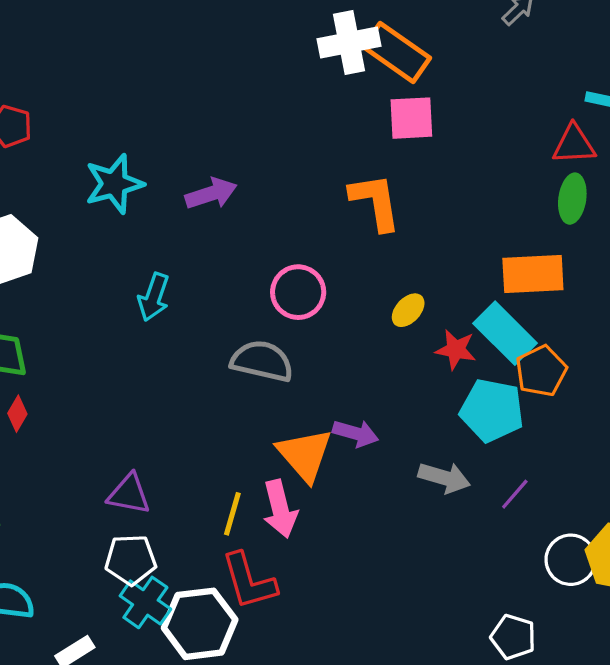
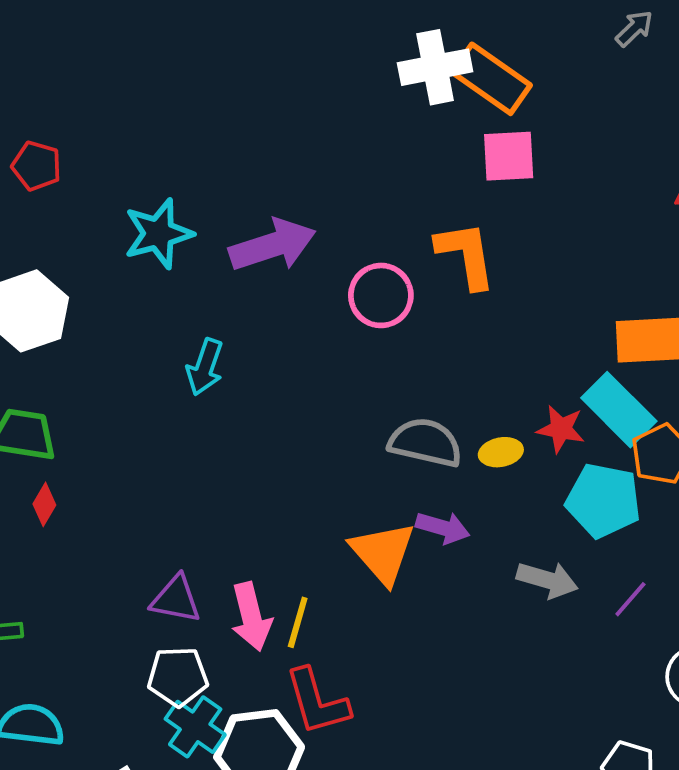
purple arrow: (211, 194) -> (273, 245), size x1.4
pink circle: (298, 292) -> (381, 295), moved
yellow ellipse: (408, 310) -> (501, 452), moved, turned 36
gray semicircle: (262, 361) -> (425, 442), moved
pink arrow: (280, 509) -> (251, 617), moved

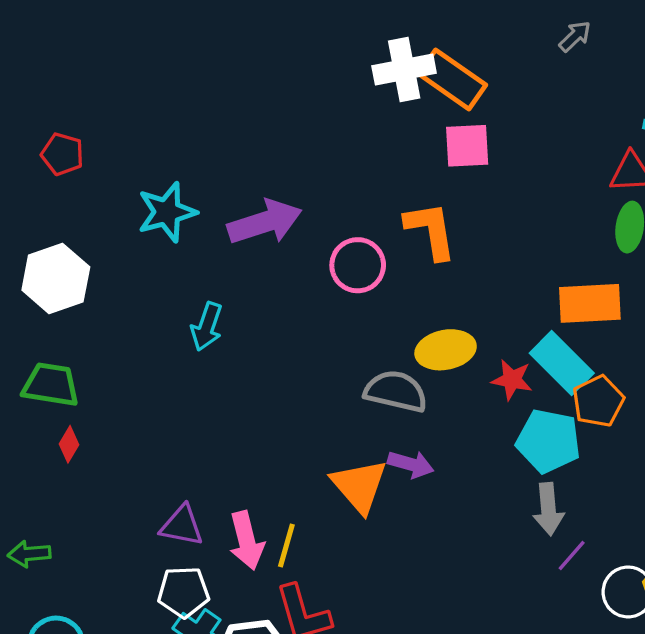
yellow ellipse: (501, 452) -> (446, 350), moved, size x1.6
gray arrow: (547, 580) -> (548, 509), moved, turned 69
purple line: (630, 599) -> (572, 555), moved

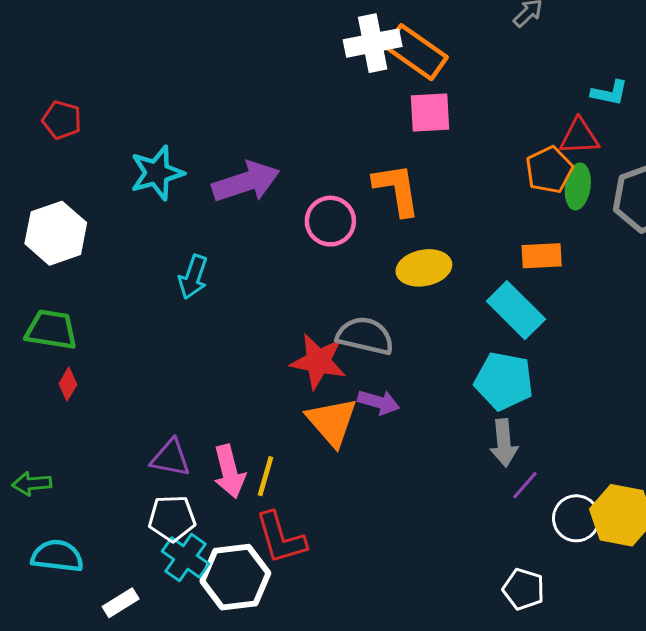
orange rectangle: (590, 303) -> (542, 256), size x0.7
yellow ellipse: (446, 350) -> (424, 268), moved
red star: (512, 380) -> (318, 361), moved, size x1.5
orange pentagon: (598, 401) -> (549, 170), moved

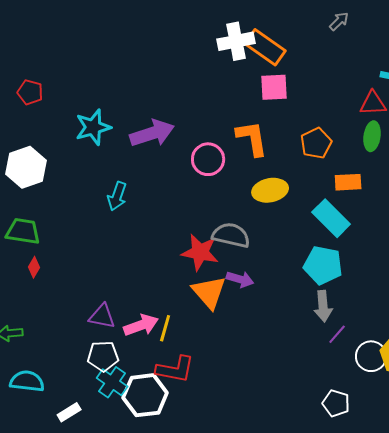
orange pentagon: (549, 170) -> (316, 143), moved
pink arrow: (229, 472) -> (141, 325), turned -96
red L-shape: (281, 538) -> (175, 369), turned -63

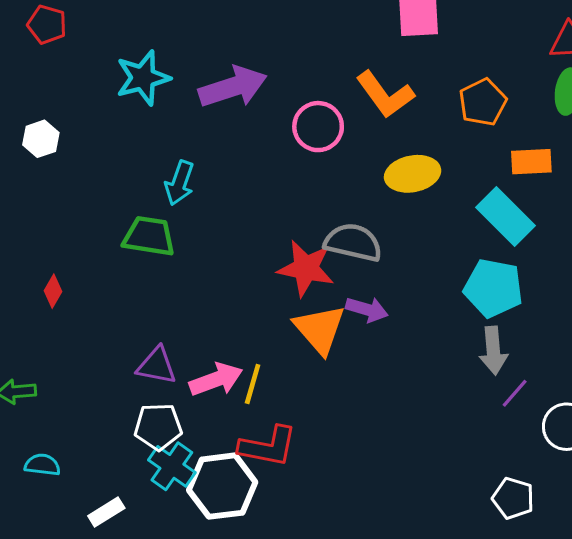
orange L-shape: (252, 138) -> (385, 95), turned 153
white hexagon: (26, 167) -> (41, 139), size x0.6
green trapezoid: (23, 231) -> (149, 236), moved
cyan semicircle: (27, 381) -> (42, 465), size x0.7

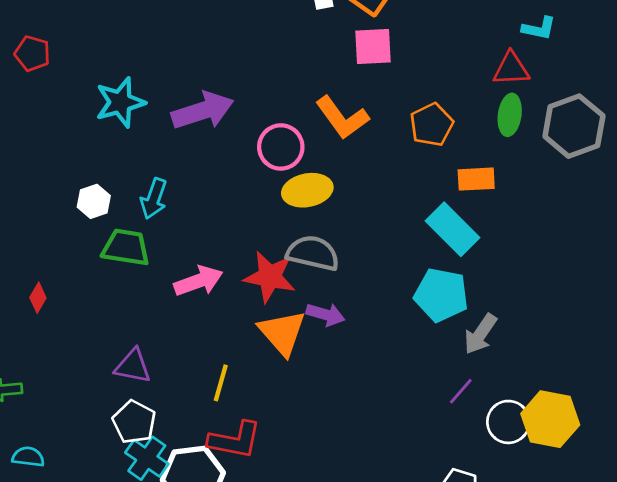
white hexagon: (41, 139) -> (94, 201), moved
yellow ellipse: (413, 174) -> (307, 190), moved
gray arrow: (493, 351) -> (480, 334), moved, turned 39
pink arrow: (216, 379) -> (198, 281), moved
white pentagon: (158, 427) -> (134, 422), turned 30

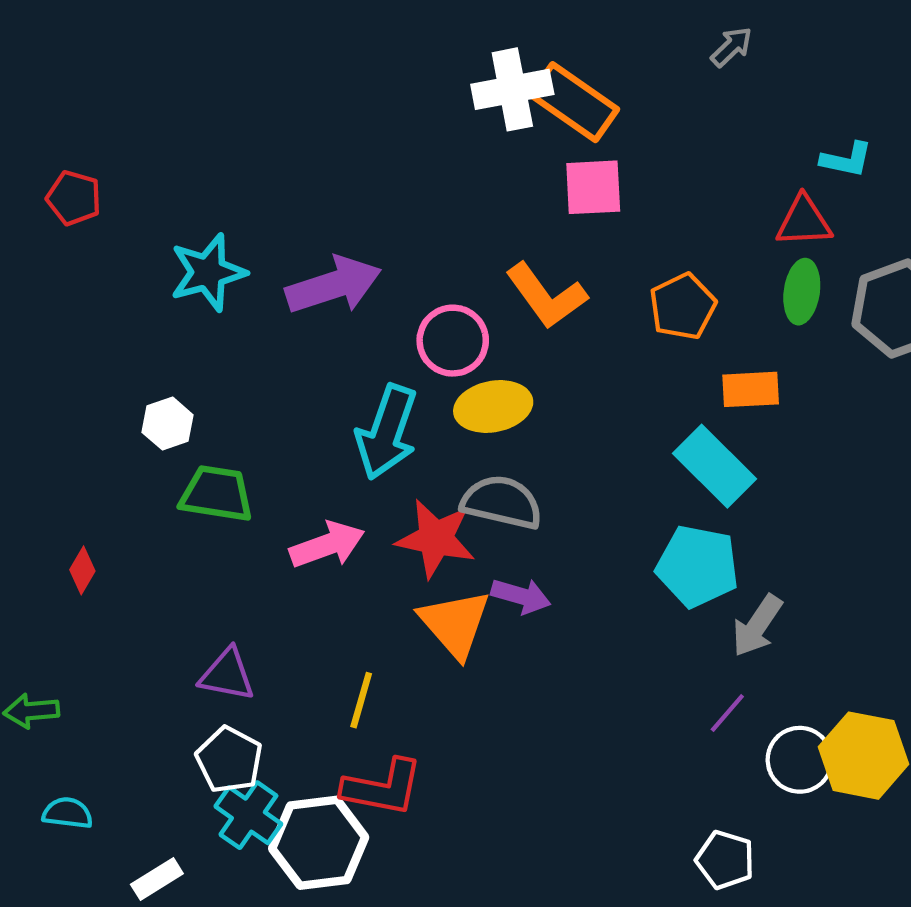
cyan arrow: (154, 199) -> (387, 432), moved, size x1.5

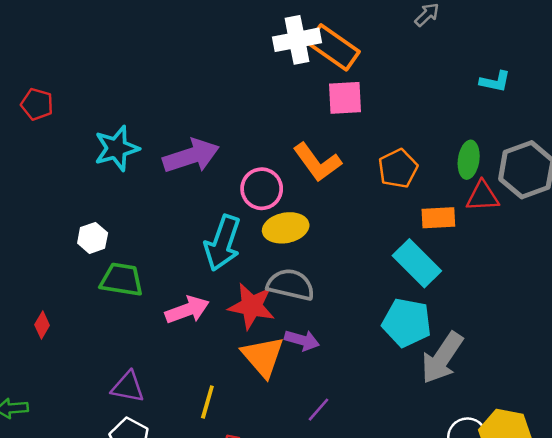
red triangle: (804, 221) -> (483, 196), moved
gray arrow: (757, 626) -> (442, 358), size x1.4
purple line: (727, 713) -> (318, 410), moved

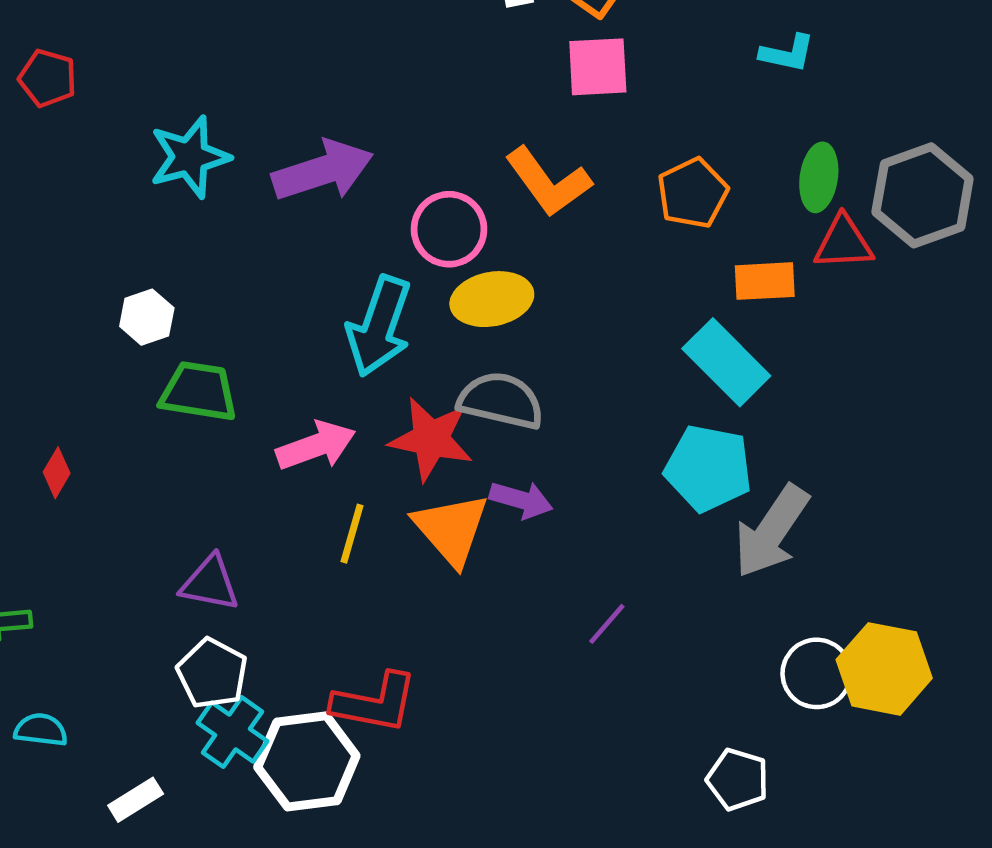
cyan L-shape: (495, 81) -> (787, 53), moved
yellow line: (207, 402) -> (352, 534), moved
purple line: (318, 410) -> (607, 624), moved

